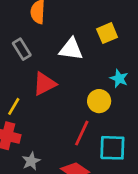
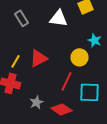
red triangle: (44, 84) -> (38, 58), moved
gray star: (31, 161) -> (36, 102), moved

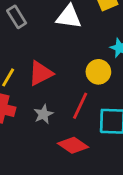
gray star: (36, 102) -> (43, 114), moved

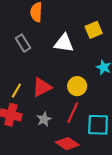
yellow circle: (98, 72) -> (77, 86), moved

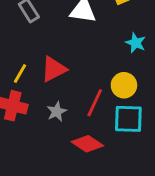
yellow circle: (77, 86) -> (124, 85), moved

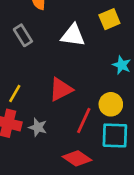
red triangle: (54, 69) -> (61, 89), moved
gray star: (57, 112) -> (38, 127), moved, turned -30

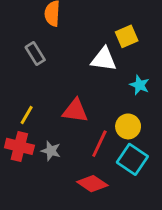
white triangle: (73, 35) -> (104, 59), moved
red triangle: (61, 89) -> (75, 111), turned 35
cyan square: (115, 135) -> (132, 159), turned 32

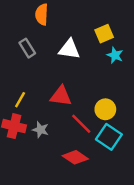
white triangle: (104, 59) -> (69, 49), moved
cyan star: (140, 85) -> (115, 55), moved
red line: (99, 144) -> (81, 124), turned -70

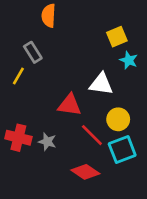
white triangle: (69, 49) -> (101, 84), moved
yellow line: (20, 100) -> (18, 76), moved
cyan square: (109, 137) -> (122, 150), turned 35

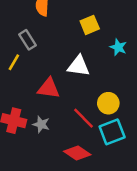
yellow square: (117, 37) -> (90, 25), moved
white triangle: (101, 84) -> (78, 66), moved
red triangle: (70, 105) -> (49, 88), moved

